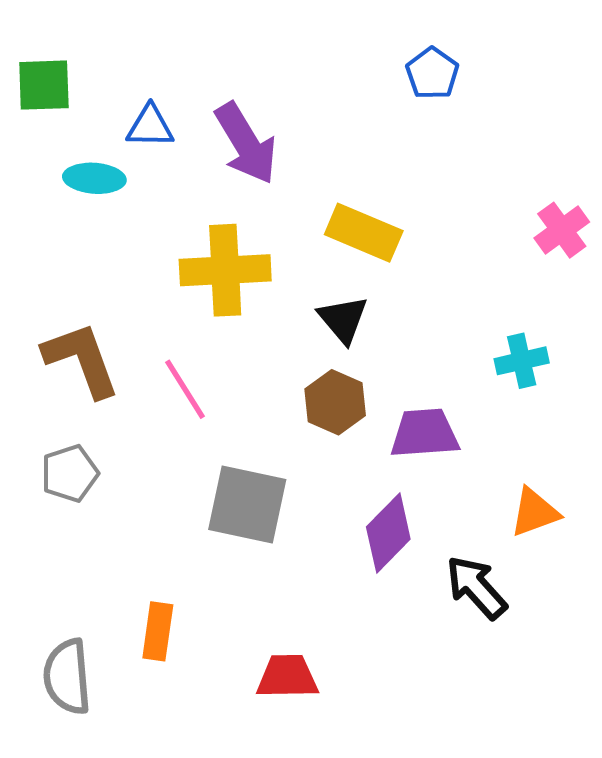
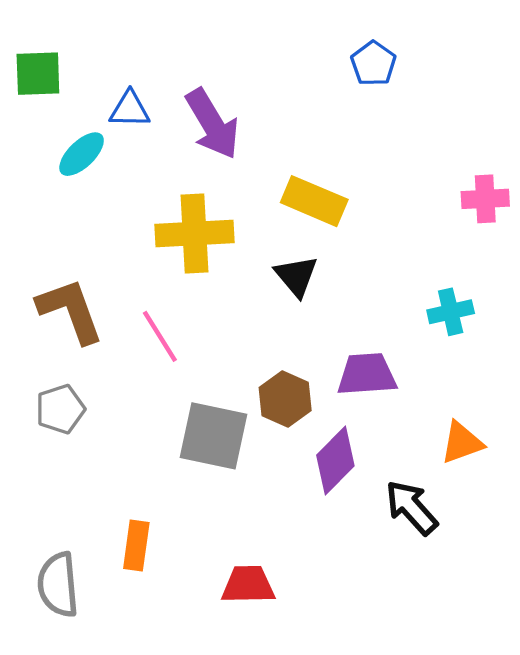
cyan ellipse: (94, 178) -> (82, 154), turned -48
pink cross: (562, 230) -> (485, 199), turned 33
brown hexagon: (335, 402) -> (285, 399), moved

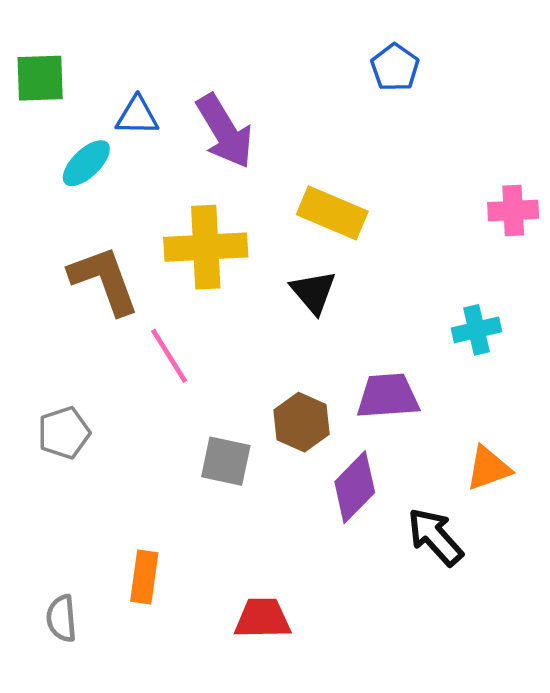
brown L-shape: (70, 311) -> (104, 280), moved
gray square: (214, 436) -> (226, 461), size x0.7
gray semicircle: (58, 585) -> (61, 618), size x0.7

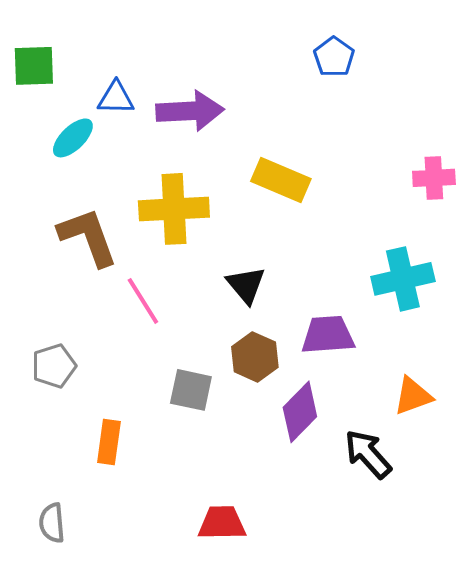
purple arrow: (225, 131) -> (190, 111), turned -62
black triangle: (313, 292) -> (246, 285), moved
cyan cross: (477, 330) -> (403, 279), size x1.5
orange rectangle: (144, 577) -> (109, 442), moved

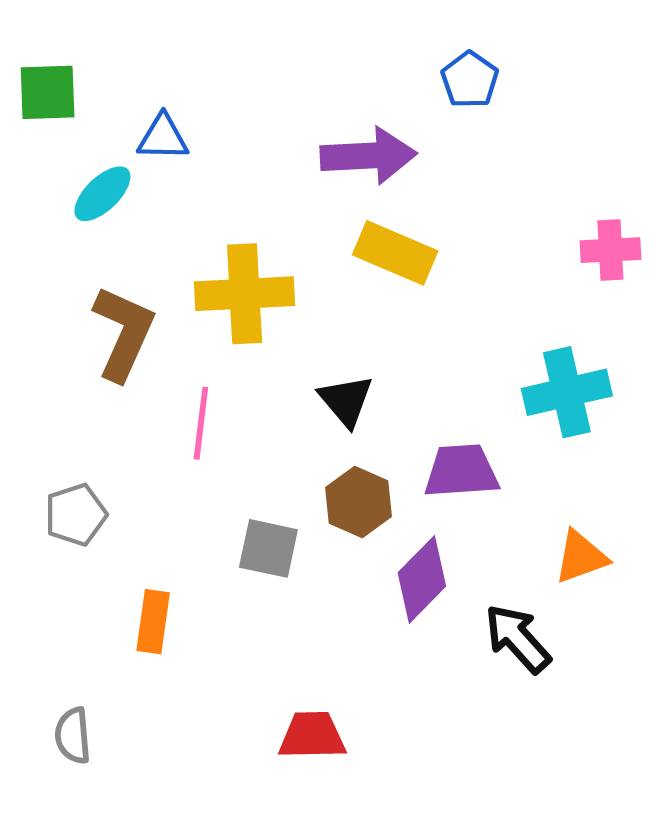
purple arrow: (190, 111) -> (368, 156), moved
brown L-shape: (88, 237) -> (124, 333), turned 44
pink line: (143, 301) -> (201, 423), turned 39

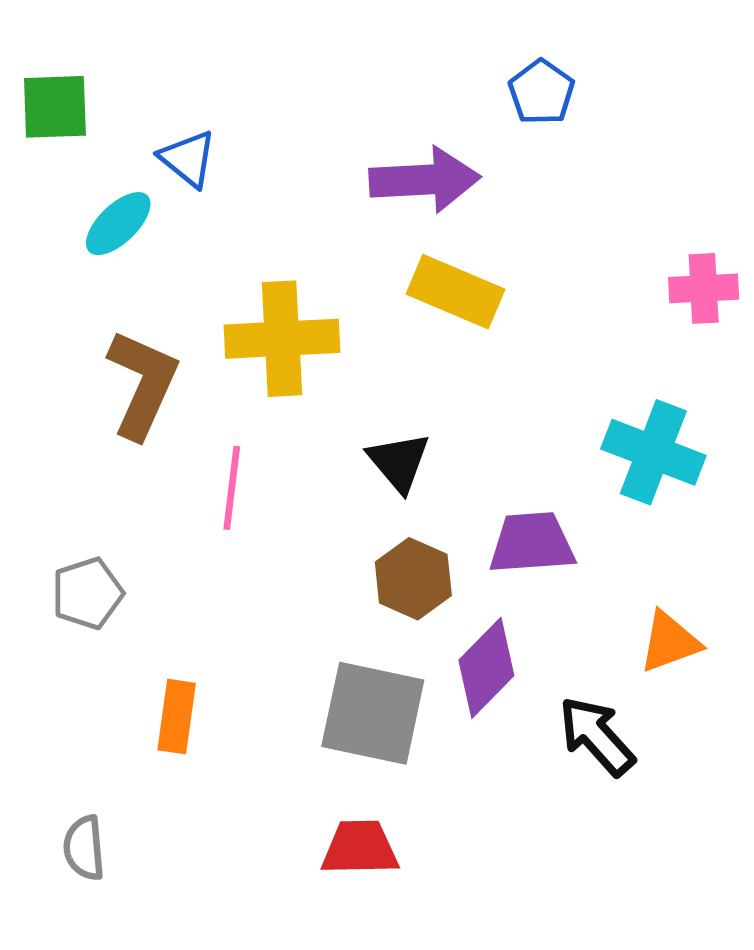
blue triangle: (163, 137) -> (188, 159), turned 38
cyan cross: (567, 392) -> (653, 452), turned 34
gray square: (268, 548) -> (373, 713), moved, size x1.5

